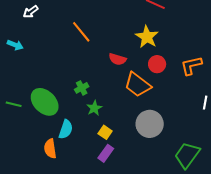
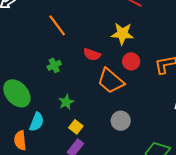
yellow star: (147, 37) -> (122, 34), turned -30
green cross: (82, 88) -> (54, 65), moved
gray circle: (150, 124) -> (121, 121), size x0.7

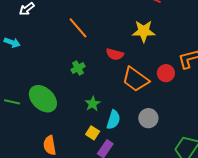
red circle: (131, 61) -> (166, 73), moved
cyan semicircle: (37, 122) -> (113, 120), moved
yellow square: (76, 127) -> (93, 133), moved

